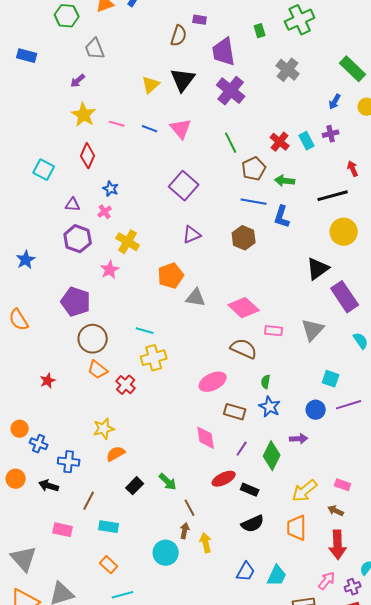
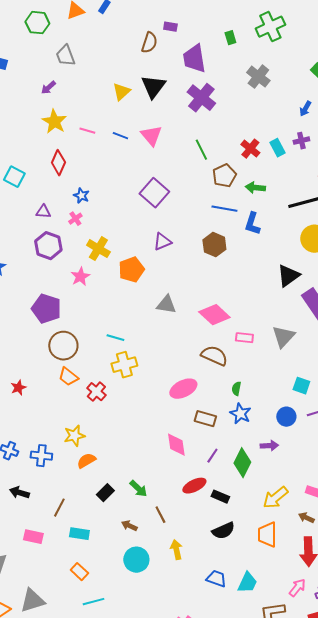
orange pentagon: (171, 276) -> (131, 270), moved
blue cross: (69, 462) -> (41, 456), moved
brown arrow: (185, 531) -> (129, 526), moved, turned -77
blue trapezoid: (246, 572) -> (216, 579), turned -100

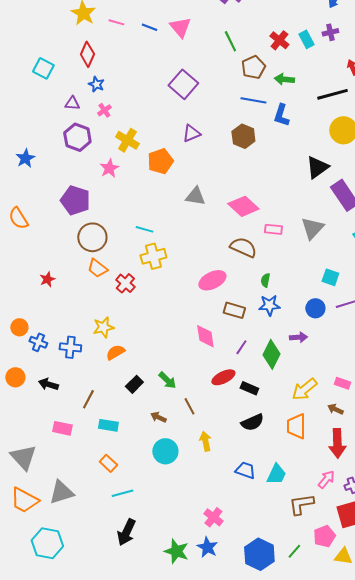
blue star: (81, 196) -> (96, 84), moved
blue star: (240, 414) -> (269, 305), turned -30

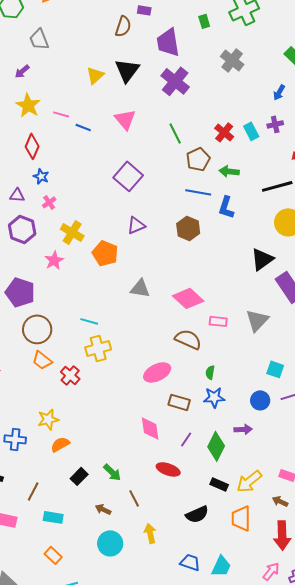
blue line: (149, 27) -> (83, 127), moved
orange pentagon: (160, 161) -> (105, 253), turned -30
red ellipse: (223, 377) -> (168, 469), turned 45
black rectangle: (249, 388) -> (219, 484), moved

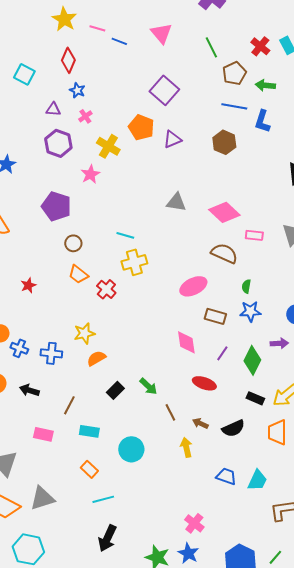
orange pentagon: (105, 253) -> (141, 127), moved
brown circle: (37, 329) -> (73, 243), size x0.6
brown arrow: (103, 509) -> (200, 423), moved
cyan circle: (110, 543) -> (131, 449), moved

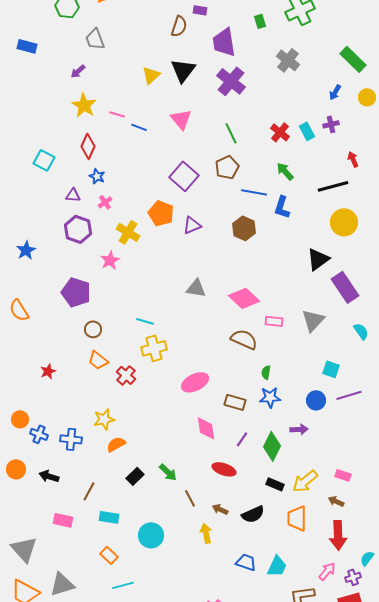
brown pentagon: (234, 73) -> (227, 167), moved
green arrow: (265, 85) -> (285, 171), turned 42
pink ellipse: (193, 286) -> (195, 382), moved

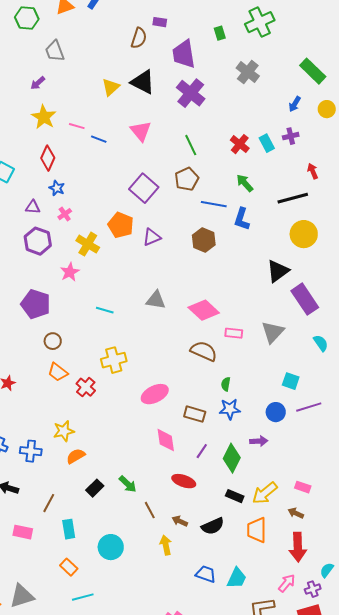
black triangle: (183, 70) -> (143, 82), turned -40
cyan line: (145, 321) -> (105, 310), moved
cyan rectangle: (109, 517) -> (69, 529), turned 72

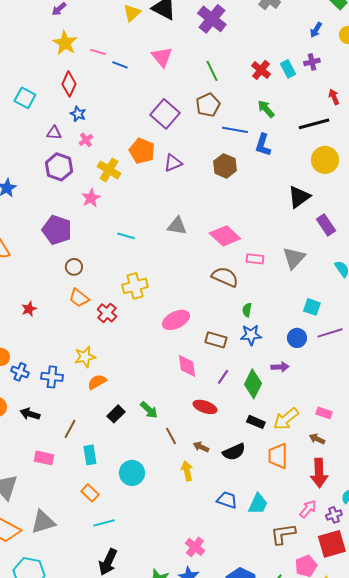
purple rectangle: (305, 299) -> (326, 225), size x0.7

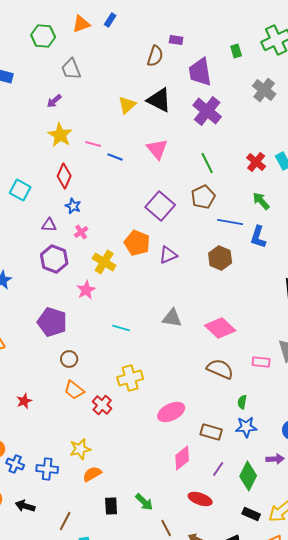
pink rectangle: (255, 259) -> (261, 362), moved
pink diamond: (187, 366) -> (182, 458), turned 60
black rectangle: (116, 414) -> (111, 506), turned -48

